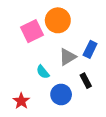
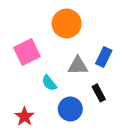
pink square: (32, 31) -> (27, 52), moved
gray triangle: (68, 57) -> (78, 66), turned 30

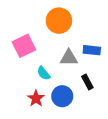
blue rectangle: (104, 57) -> (92, 50), turned 70
red star: (24, 116) -> (36, 98), moved

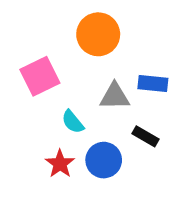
black rectangle: (87, 82) -> (146, 136), turned -32

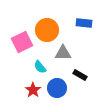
orange circle: (98, 34) -> (47, 30), moved
blue rectangle: (153, 84) -> (84, 23), moved

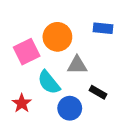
cyan semicircle: (40, 67) -> (49, 82), size x1.5
red star: (33, 90) -> (22, 103), moved

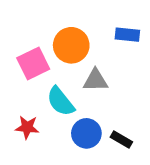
black rectangle: (98, 92) -> (121, 139), moved
red star: (22, 103) -> (27, 127), turned -30

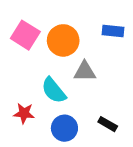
pink square: (33, 64) -> (25, 35), moved, turned -32
blue circle: (86, 133) -> (64, 128), moved

